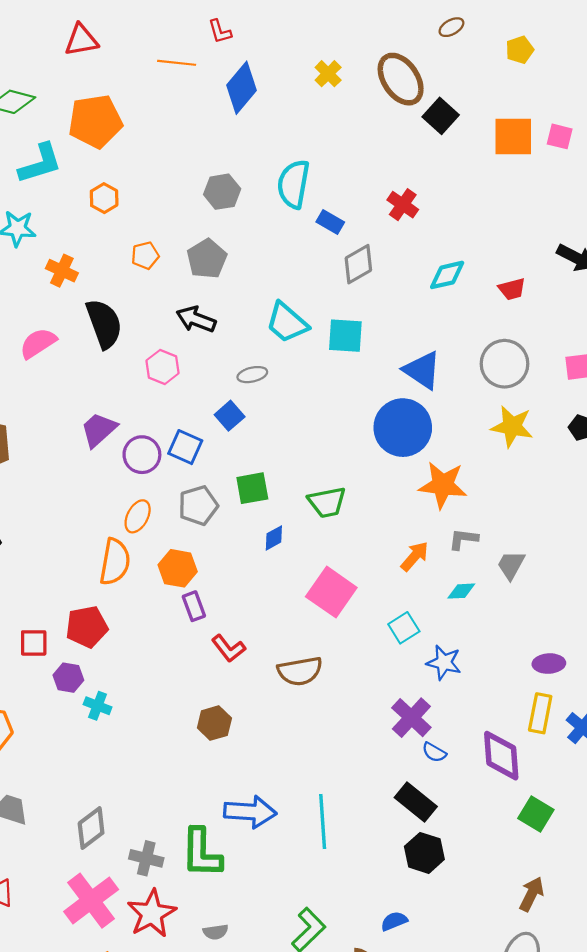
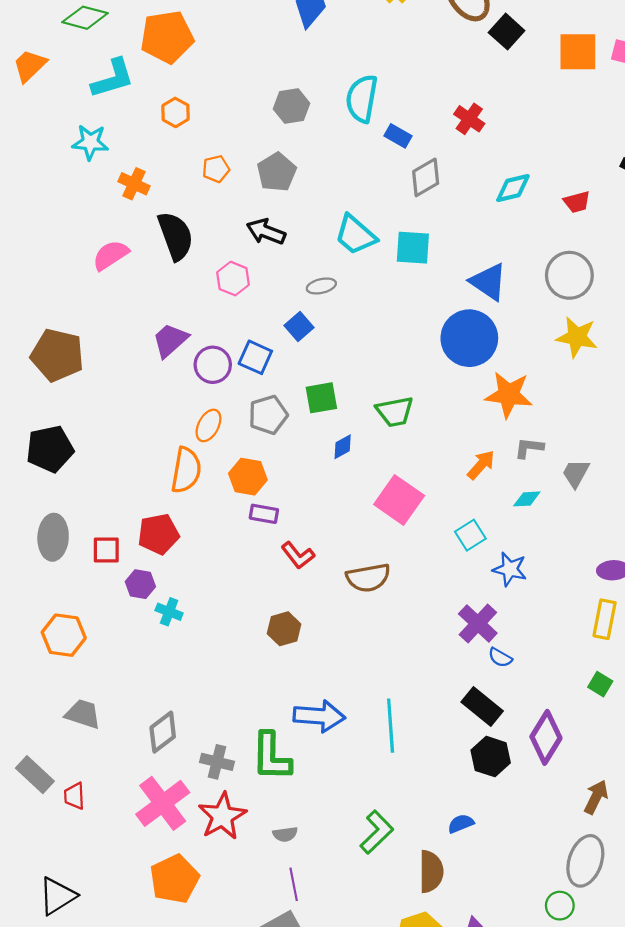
purple rectangle: (194, 606) -> (264, 514), turned -60
purple diamond: (501, 756) -> (546, 737), moved, turned 36
green square: (536, 814) -> (600, 684), moved, size x0.7

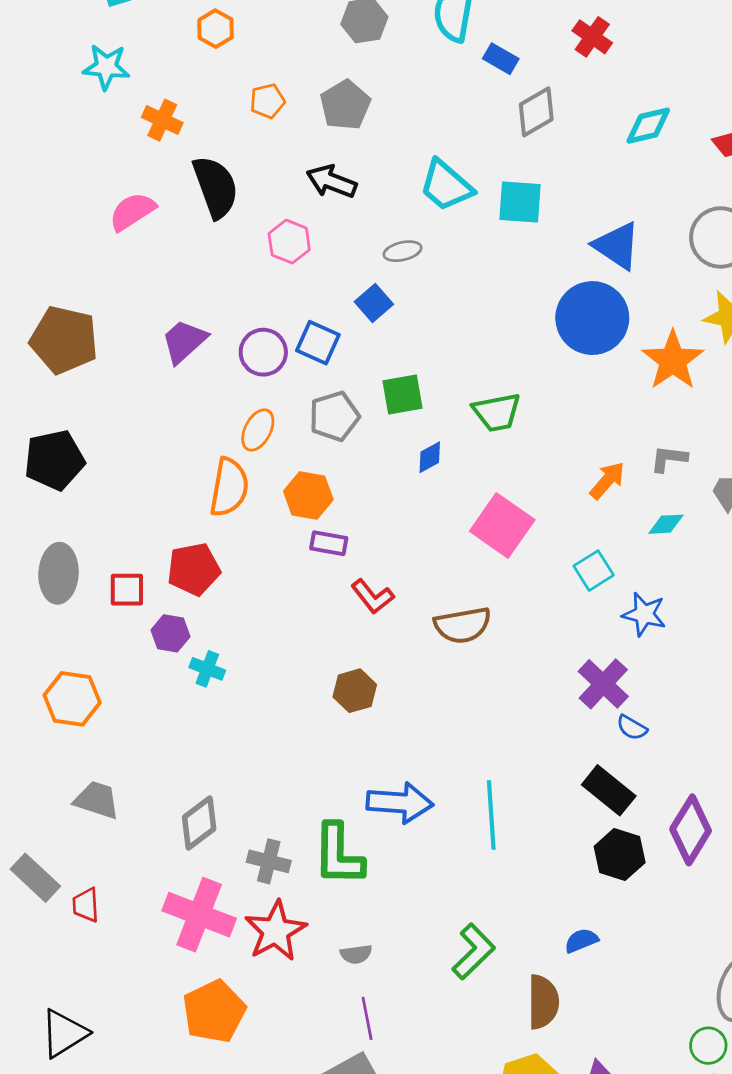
purple trapezoid: (170, 340) -> (184, 341), moved
orange star: (509, 395) -> (673, 360), moved, turned 30
pink cross: (163, 803) -> (199, 915), turned -32

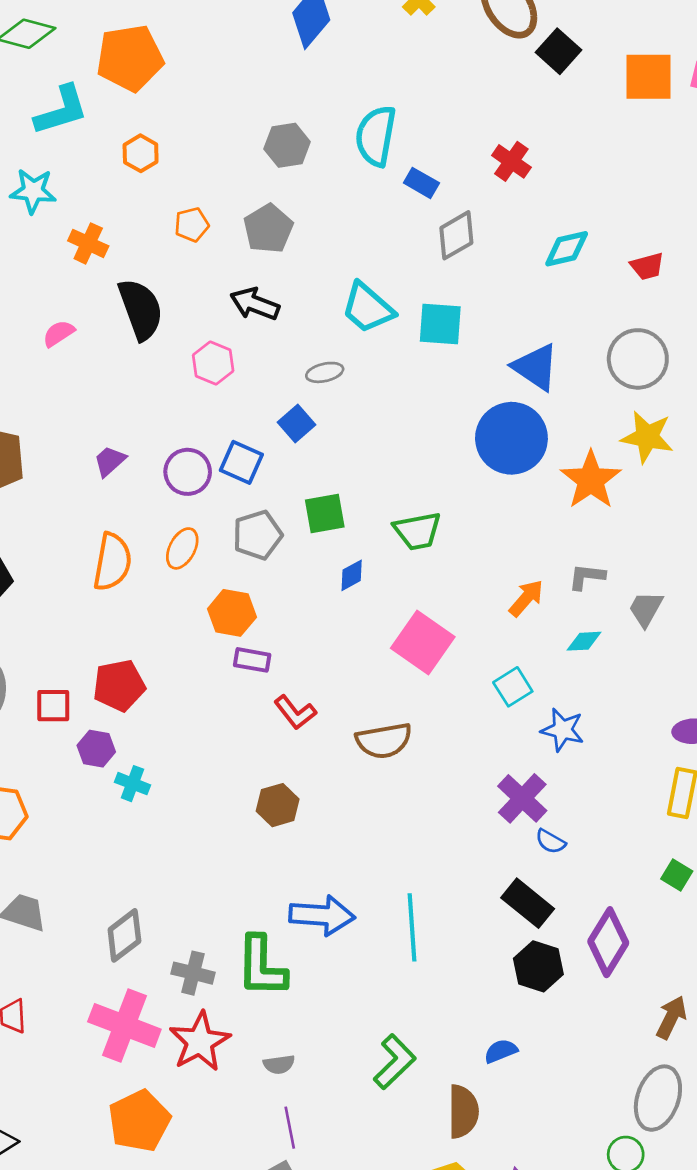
pink semicircle: (132, 212) -> (59, 333), size x0.7
purple trapezoid: (184, 341) -> (110, 461), size x0.7
orange semicircle: (229, 487) -> (112, 562), moved

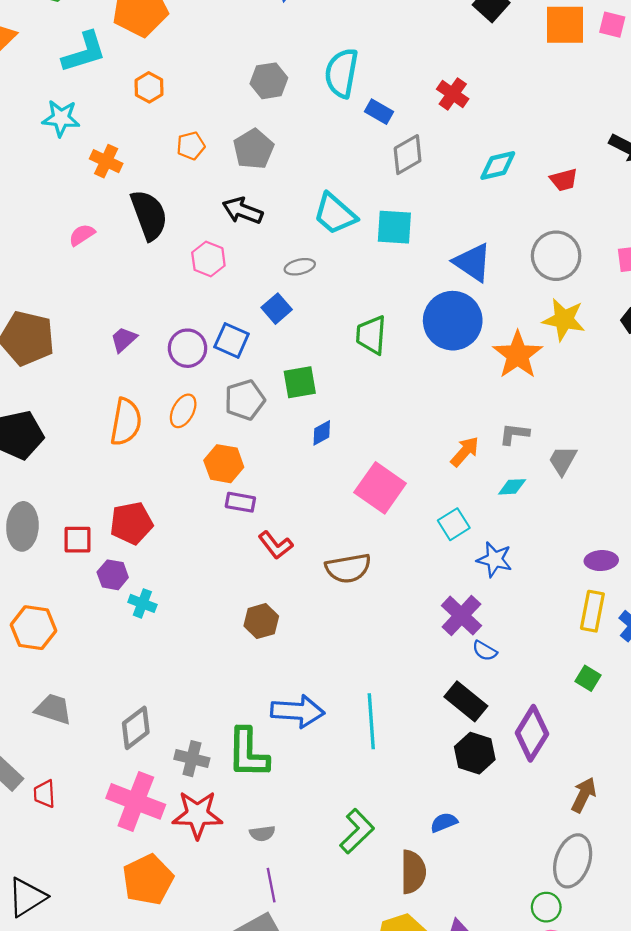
green trapezoid: (417, 531) -> (371, 335), moved, turned 105
red star: (200, 1042) -> (197, 815), turned 30

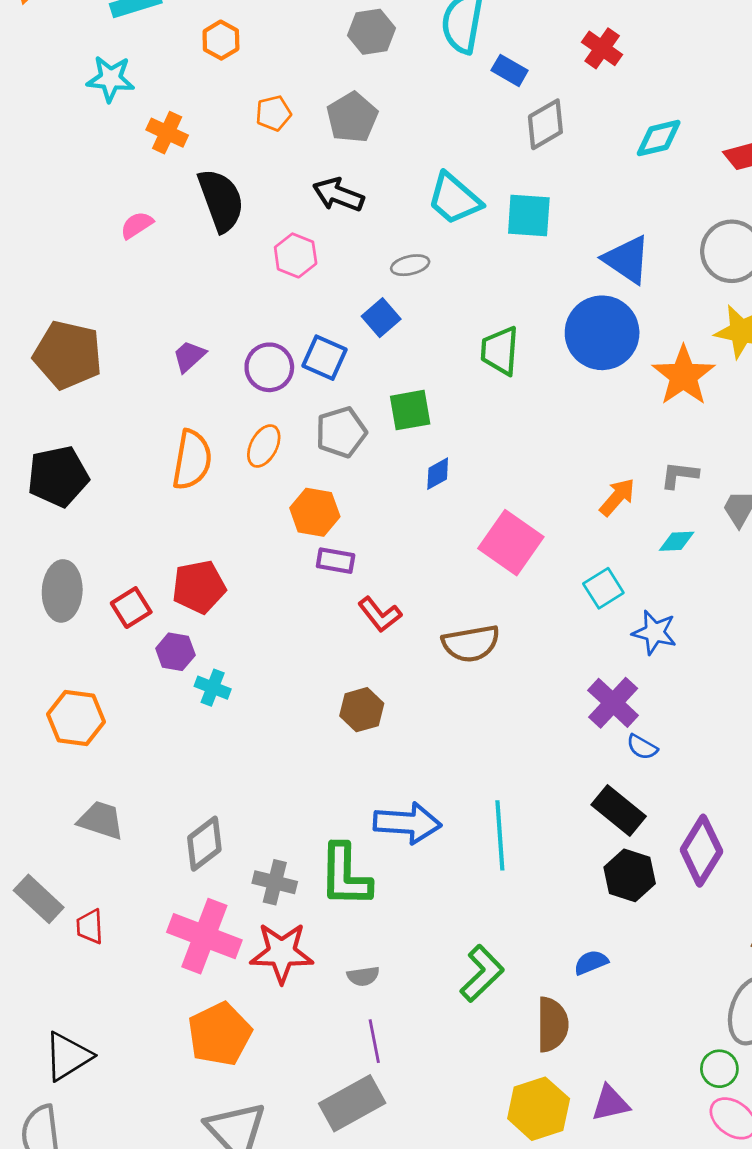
red square: (77, 540) -> (131, 608), turned -32

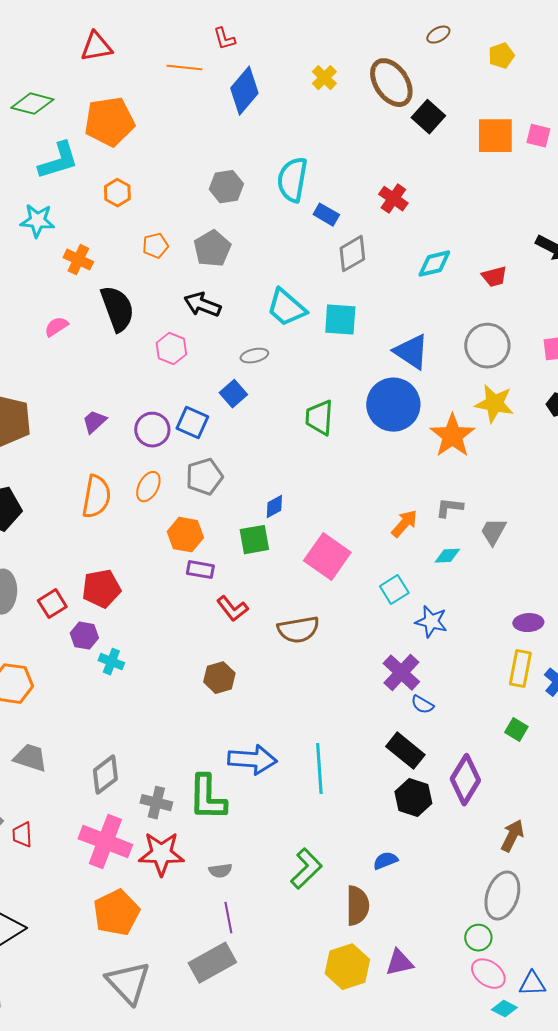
green square: (410, 410) -> (254, 540), moved

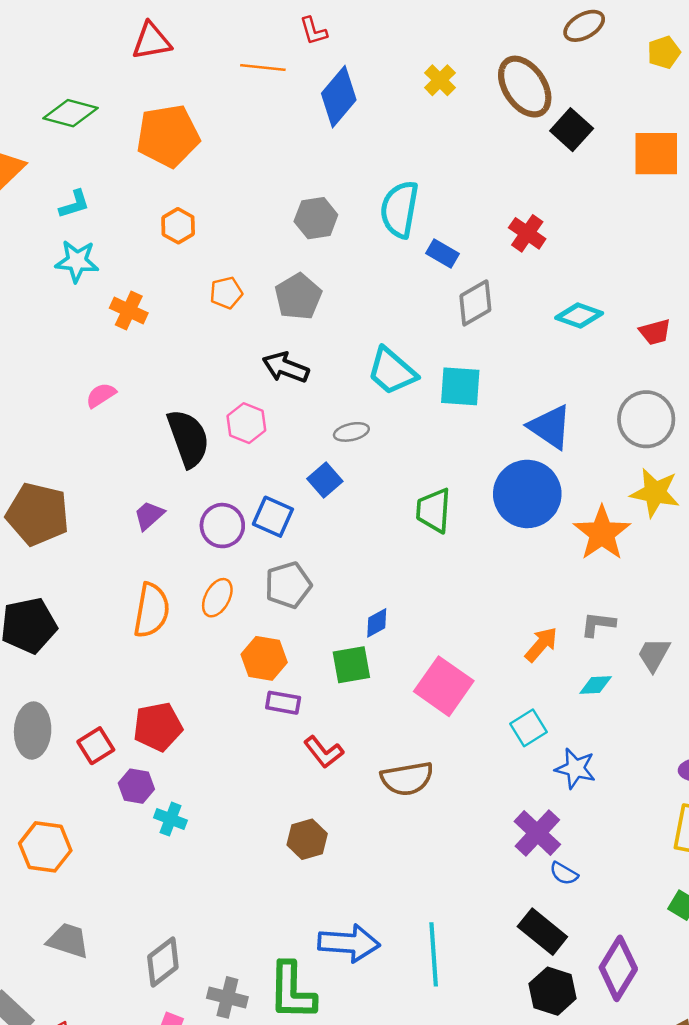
brown ellipse: (438, 35) -> (584, 26), size x1.4
cyan L-shape: (58, 161) -> (74, 204), moved, size x0.6
cyan diamond: (434, 264) -> (579, 316), turned 33
black semicircle: (117, 309) -> (188, 438), moved

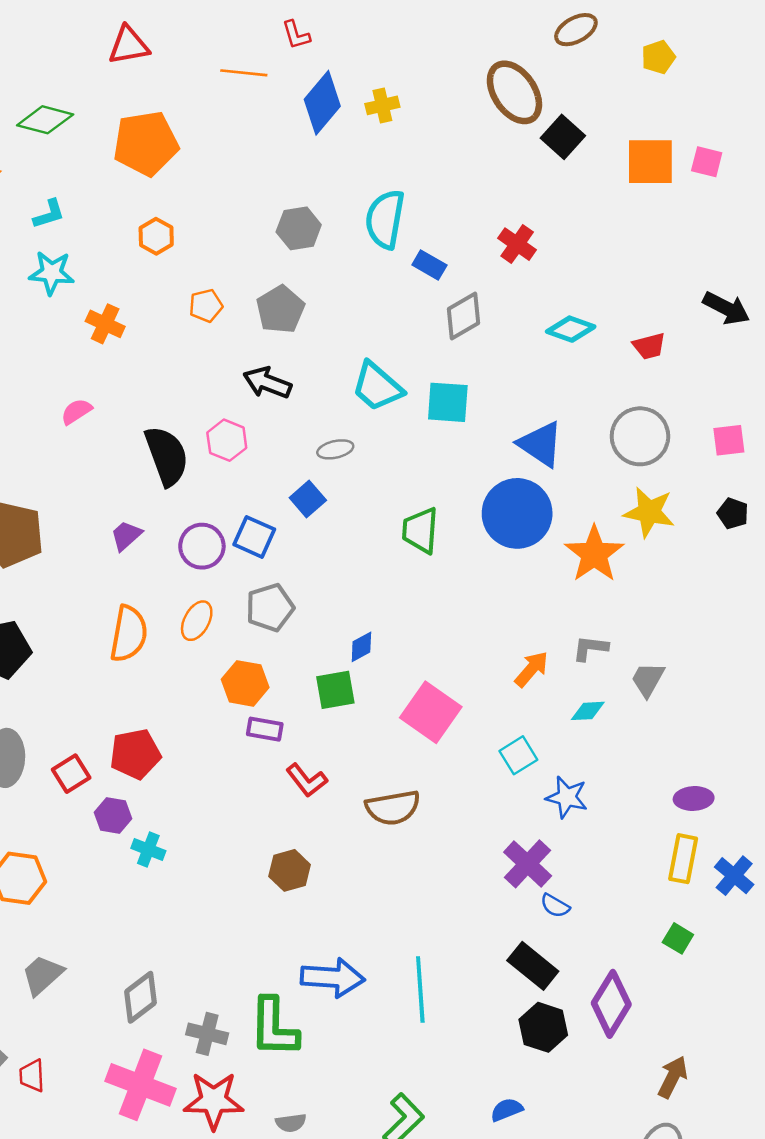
yellow cross: (440, 80) -> (382, 105), moved, turned 32
gray trapezoid: (68, 941) -> (42, 975), turned -60

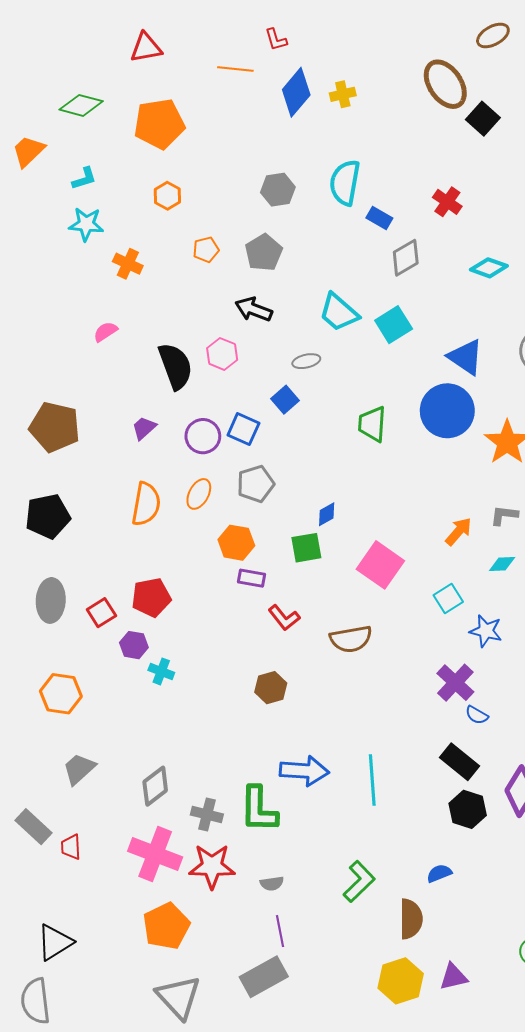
cyan square: (448, 402) -> (394, 325), turned -36

